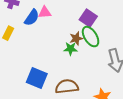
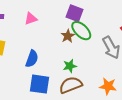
blue semicircle: (32, 18) -> (32, 59), moved
green star: (71, 49) -> (70, 66), moved

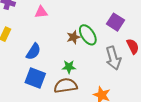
purple square: (74, 13) -> (115, 22), moved

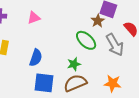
green ellipse: (88, 35) -> (86, 40), moved
brown star: (73, 37) -> (98, 21), moved

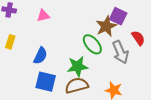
brown star: (98, 21) -> (106, 26), size x1.5
green star: (74, 64) -> (77, 66), size x1.5

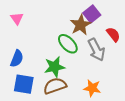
pink triangle: (43, 16) -> (17, 18), turned -48
purple square: (118, 16) -> (92, 14), turned 30

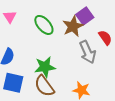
green ellipse: (68, 44) -> (44, 25), moved
brown semicircle: (55, 86) -> (44, 86), turned -110

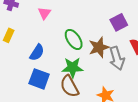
green ellipse: (44, 25) -> (74, 39), moved
brown star: (73, 26) -> (99, 47), moved

